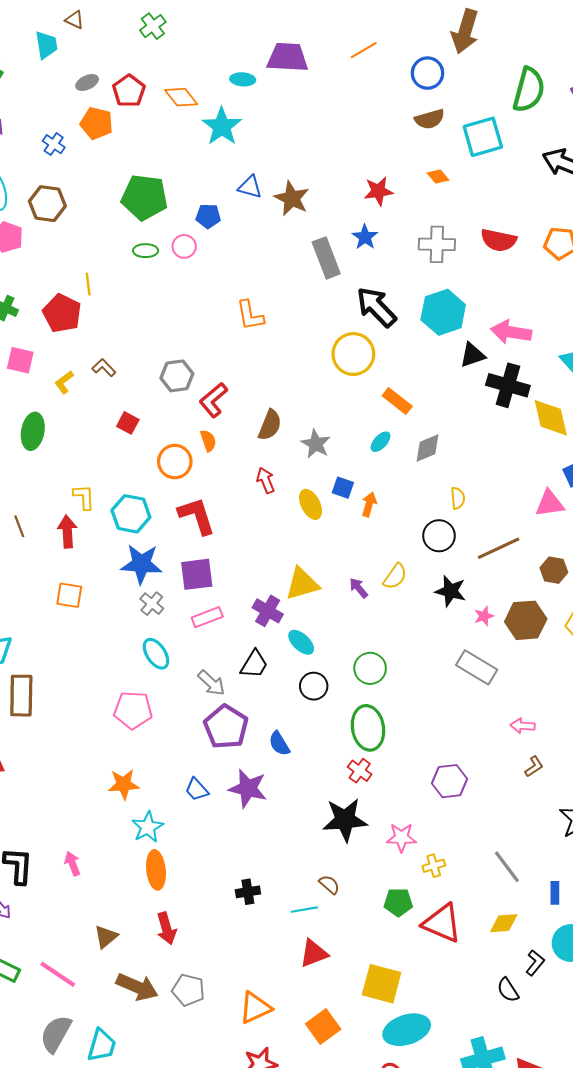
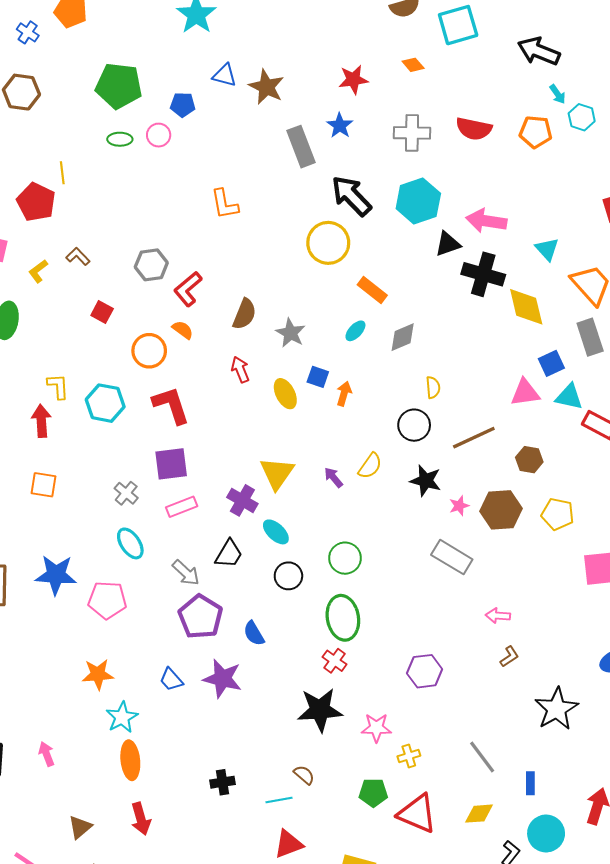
orange semicircle: (208, 441) -> (183, 330), turned -35
blue star: (141, 564) -> (56, 575), moved
yellow triangle: (302, 584) -> (277, 473), turned -39

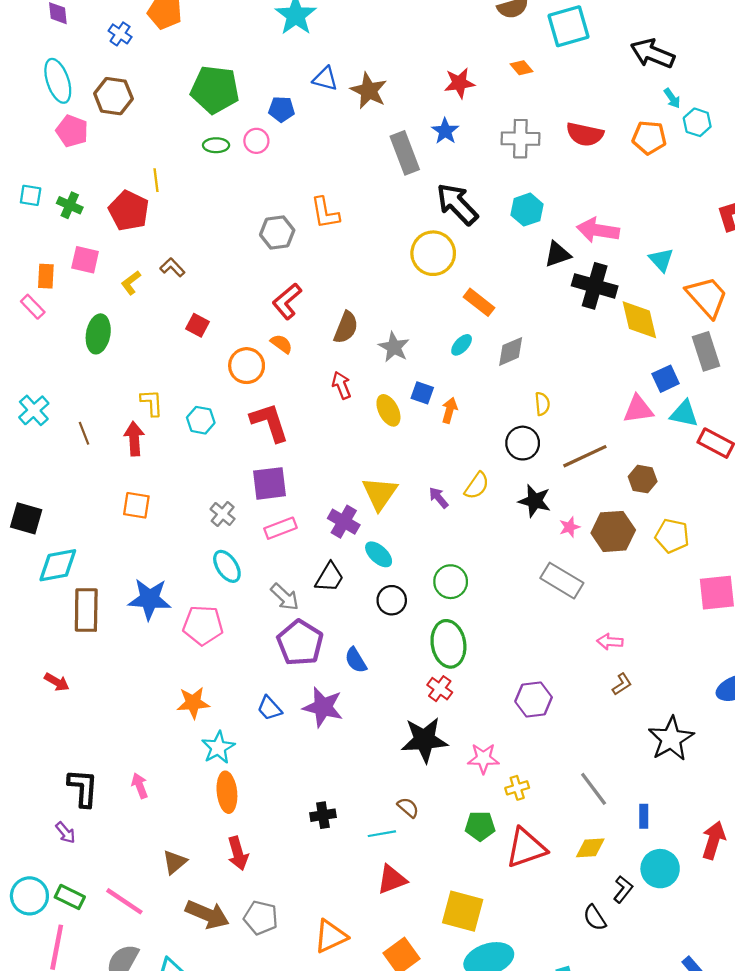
cyan hexagon: (418, 201) -> (527, 210), size x0.7
gray hexagon: (151, 265) -> (277, 232), moved
cyan hexagon: (105, 403) -> (201, 420), size x0.7
red triangle: (417, 814) -> (526, 848), turned -42

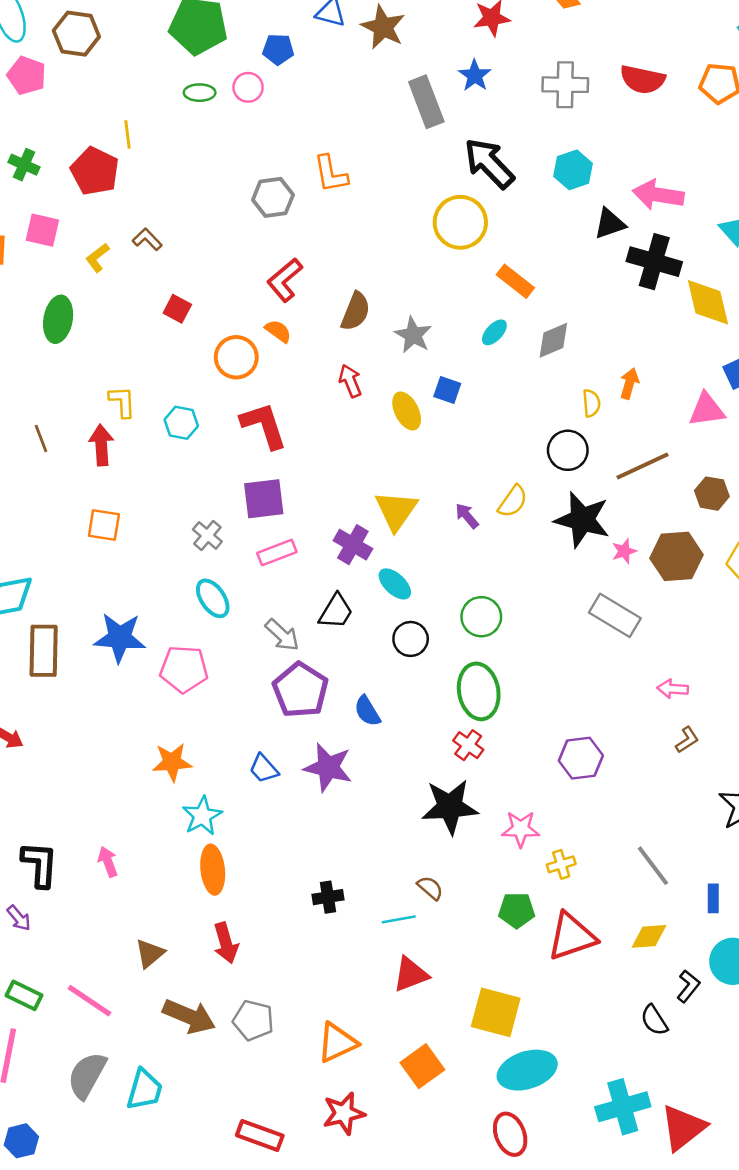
orange arrow: (450, 410) -> (629, 383), moved
black star: (535, 501) -> (582, 520), size x1.4

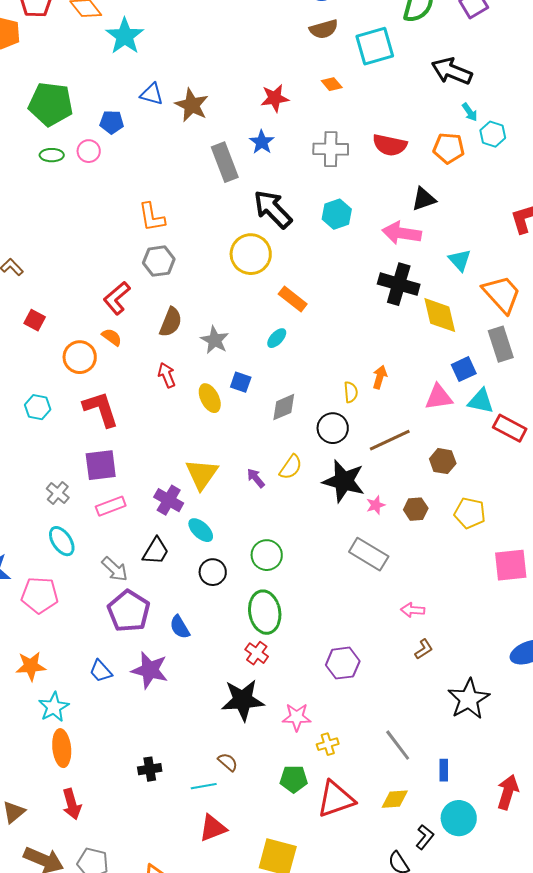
gray hexagon: (273, 197) -> (159, 261), moved
black triangle: (610, 224) -> (424, 199), moved
gray diamond: (553, 340) -> (284, 407), moved
brown hexagon: (677, 556) -> (416, 509), size x0.6

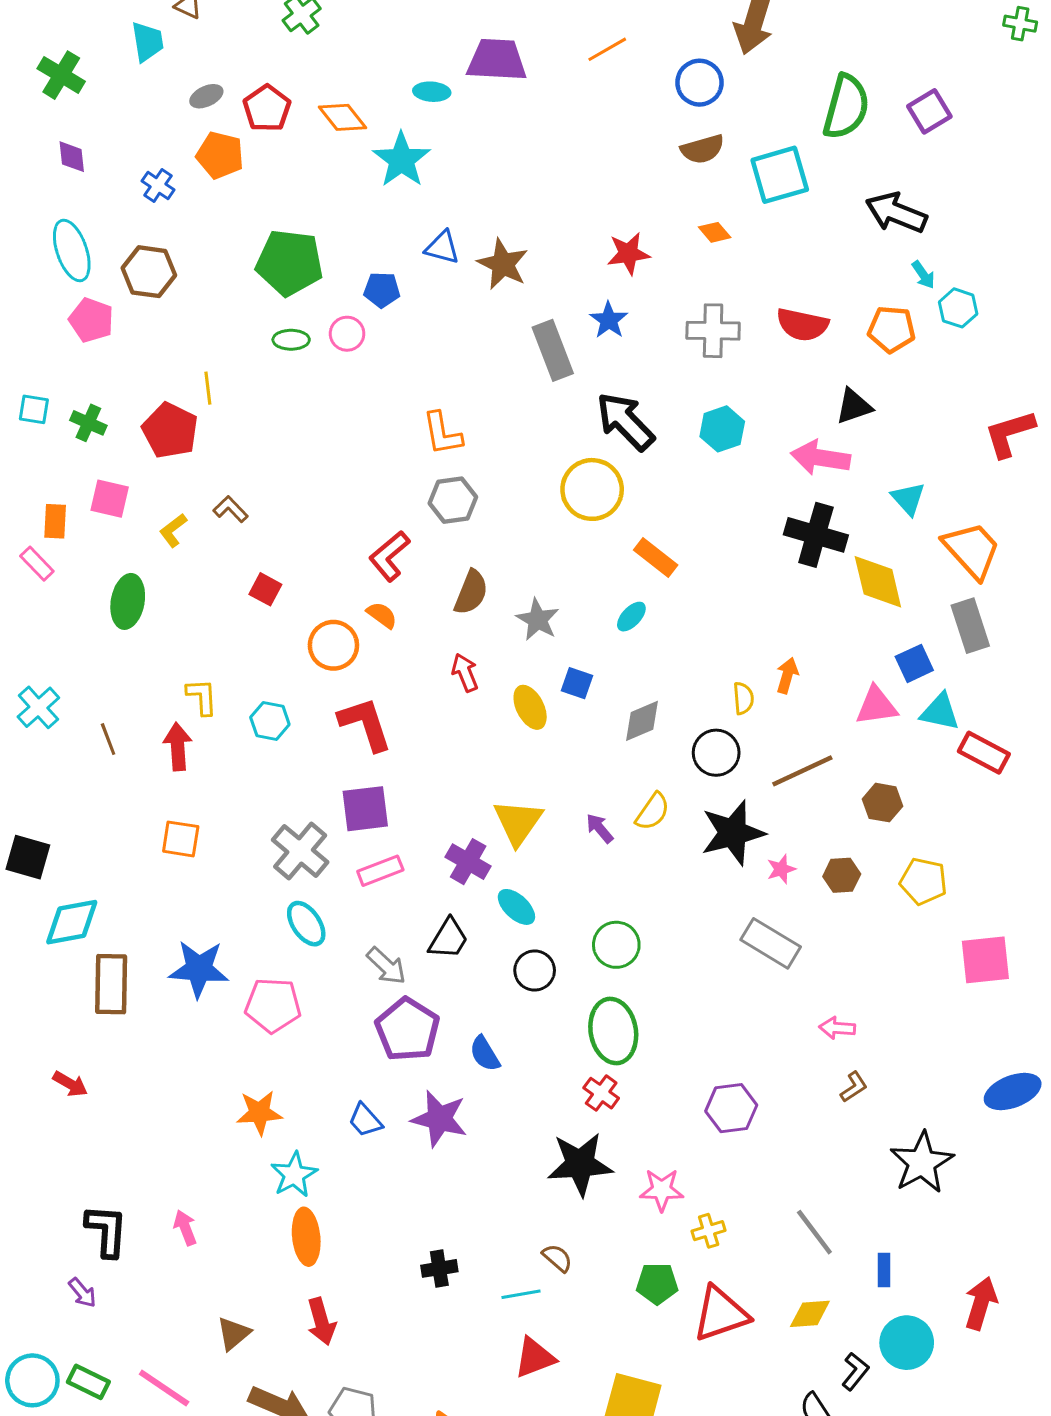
black star: (344, 481) -> (733, 833), turned -30
gray cross: (58, 493) -> (300, 851), size x1.6

